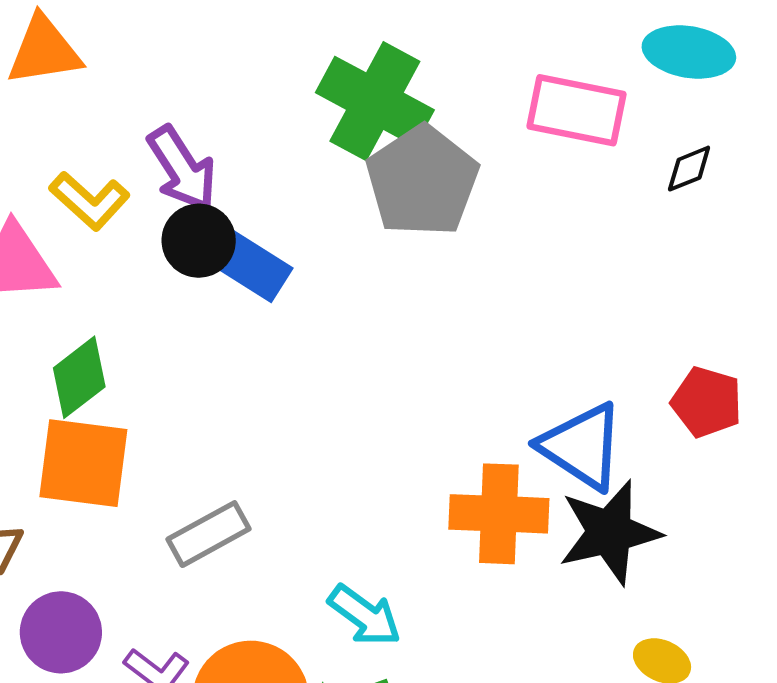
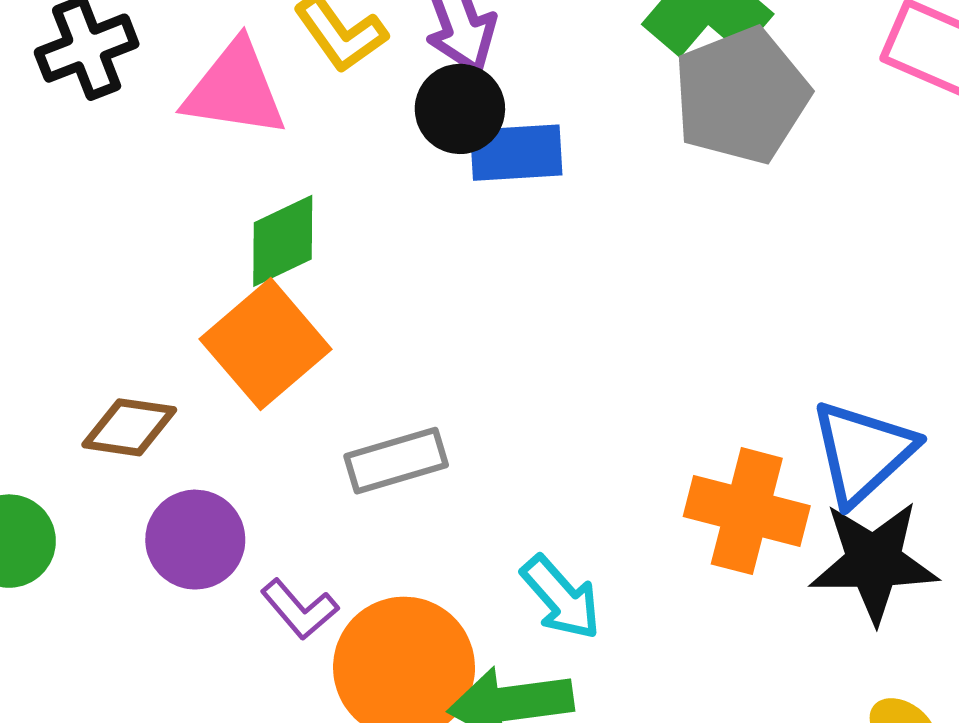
blue rectangle: (251, 266) -> (516, 153), turned -48
blue triangle: (582, 446) -> (863, 452), turned 32
orange square: (83, 463) -> (266, 344), turned 30

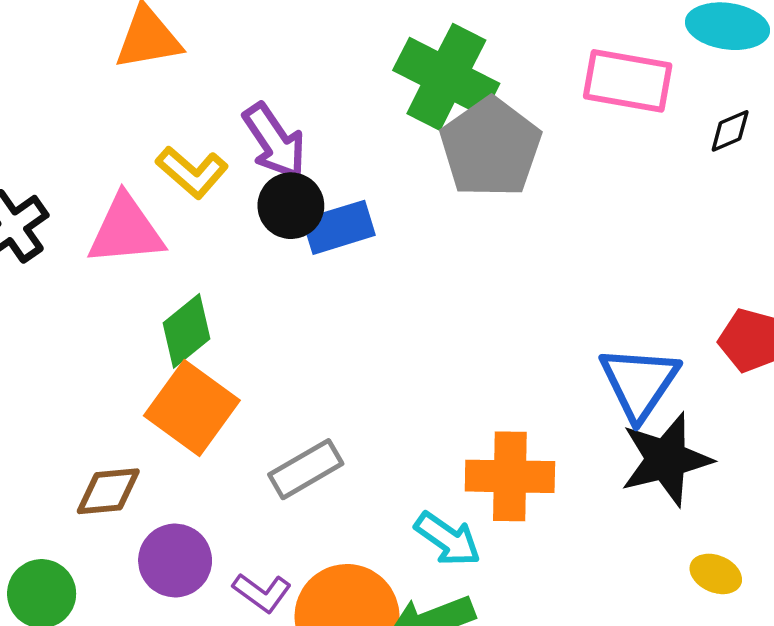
orange cross: (747, 511) -> (510, 476), moved

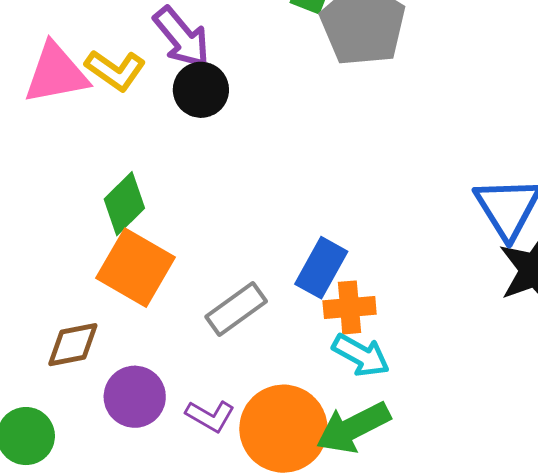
blue rectangle: (339, 227) -> (321, 268), moved, turned -38
pink triangle: (126, 230) -> (56, 73), moved
orange cross: (510, 476) -> (350, 307), moved, size x0.7

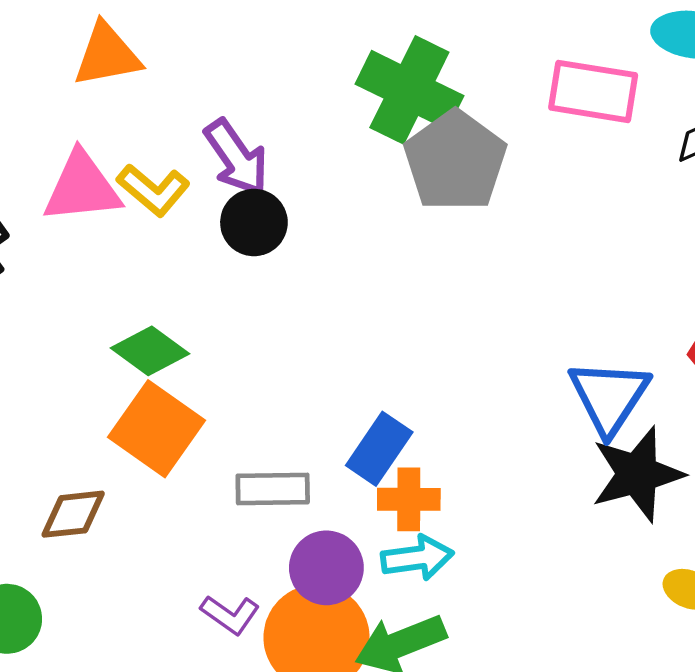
green diamond: (124, 204) -> (150, 351), turned 76
gray rectangle: (236, 309) -> (273, 489), turned 30
cyan arrow: (361, 355) -> (417, 558), turned -42
purple circle: (135, 397) -> (326, 568), moved

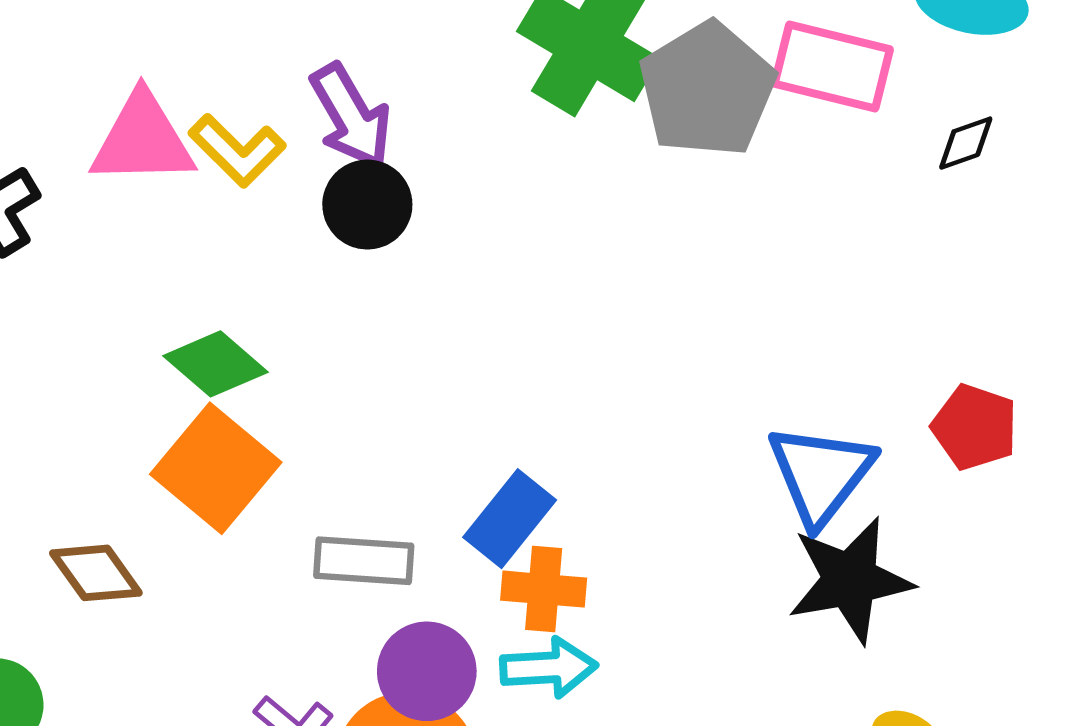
gray pentagon: (455, 161) -> (707, 89), moved
brown diamond: (73, 514) -> (96, 573), turned 56

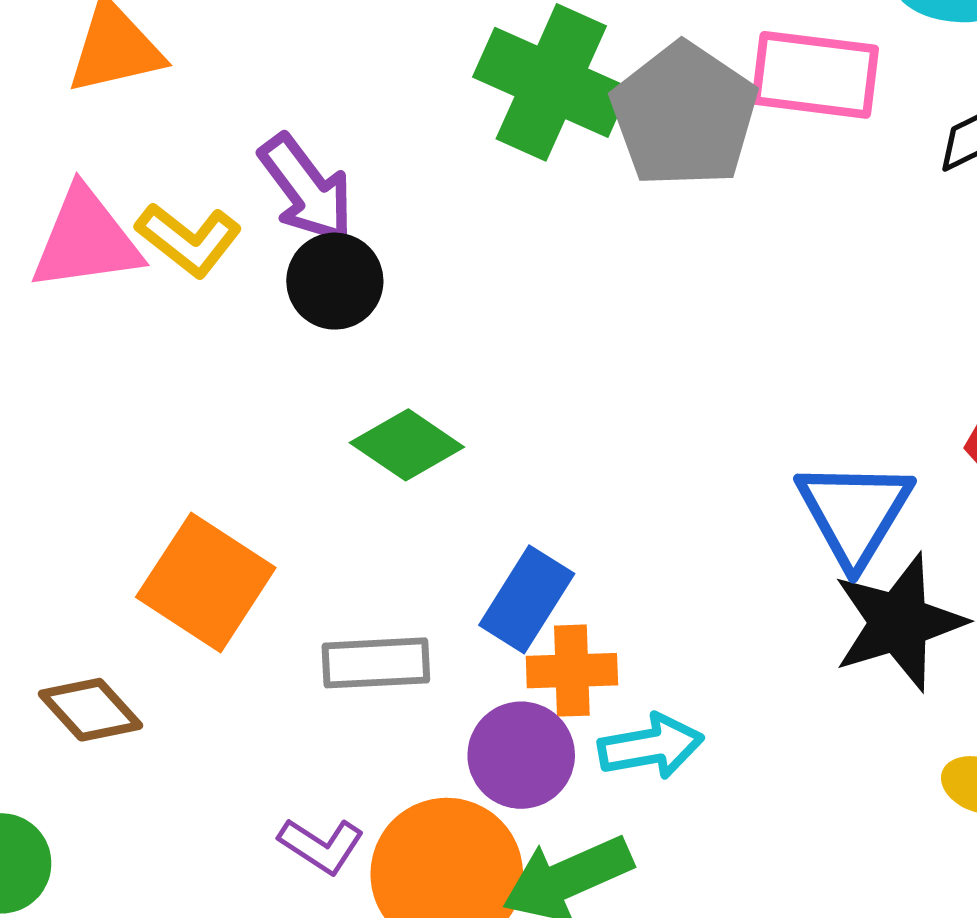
green diamond: (215, 364) -> (407, 445), moved
cyan arrow: (549, 668) -> (651, 746), moved
purple circle: (427, 671) -> (521, 755), moved

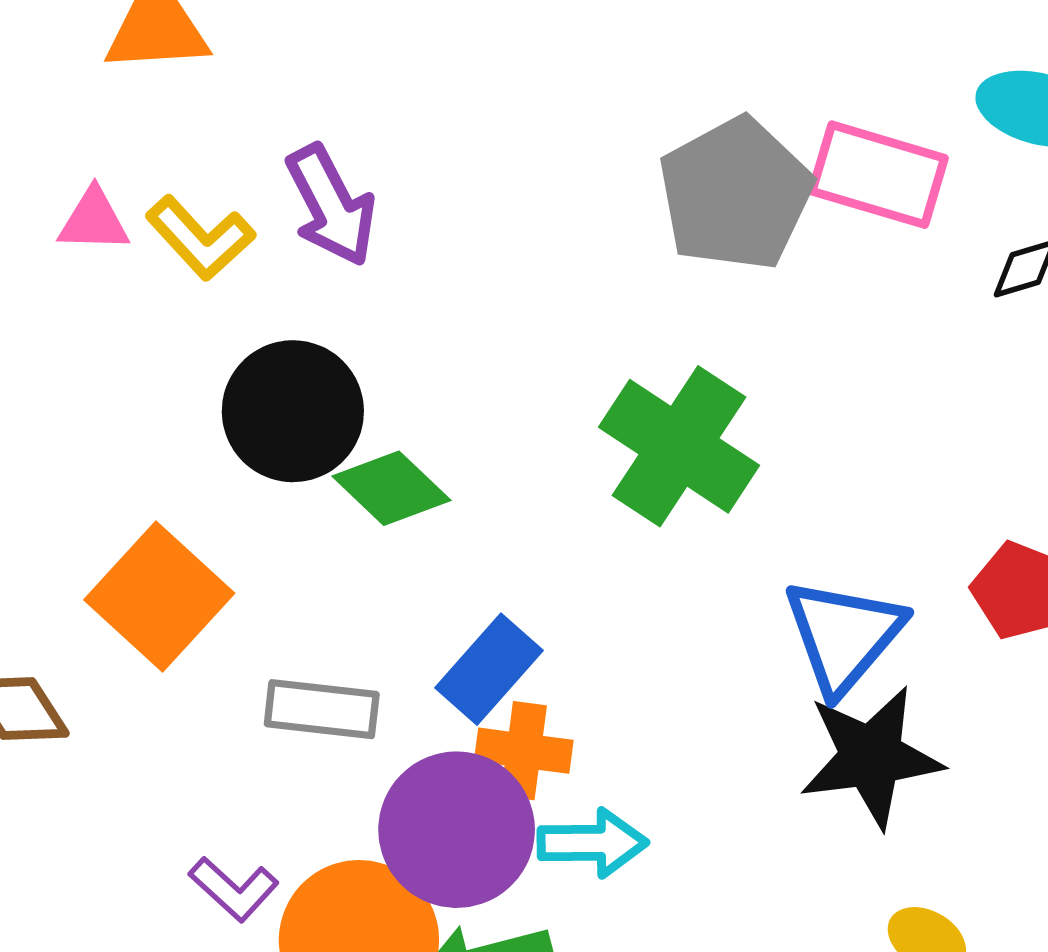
green cross: (551, 82) -> (679, 446), moved
pink triangle: (86, 240) -> (94, 221), size x0.6
black circle: (335, 281) -> (293, 411), moved, size x1.4
purple circle: (521, 755) -> (457, 830), size x1.4

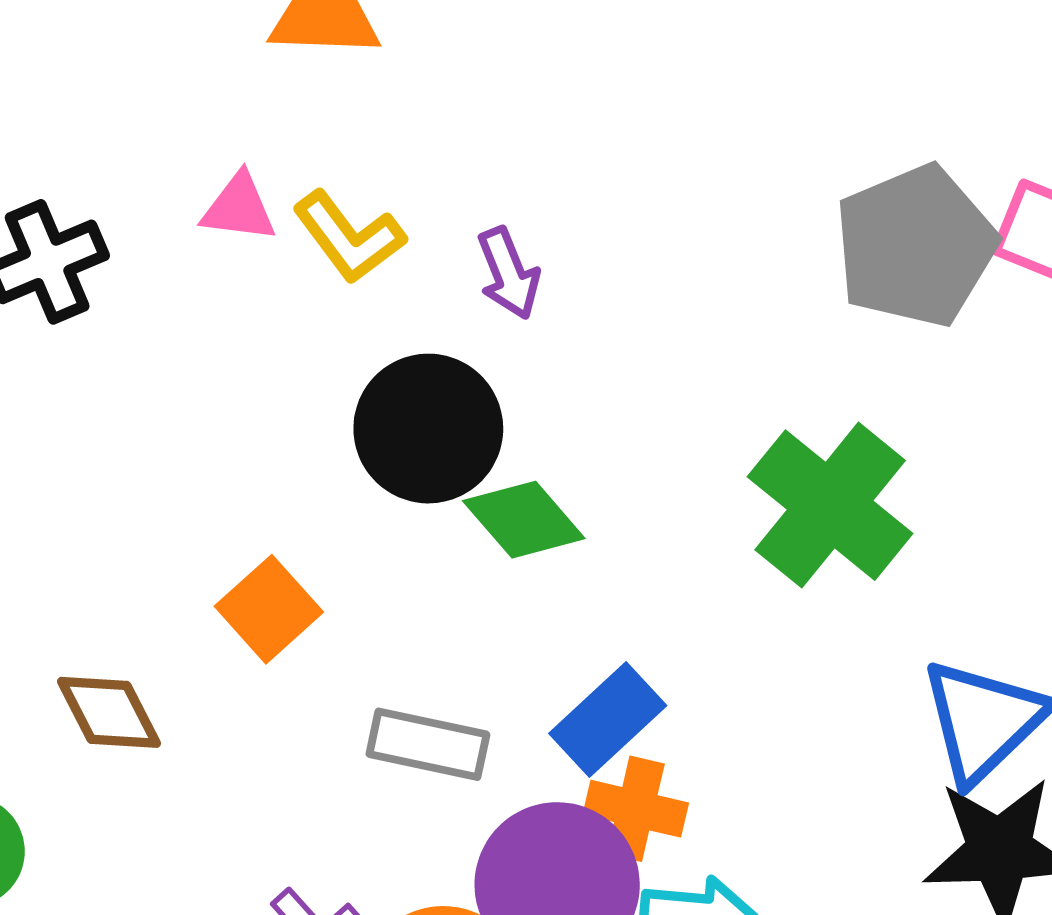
purple arrow: (331, 205) -> (509, 273), moved, size x0.7
orange square: (159, 596) -> (269, 609), size x0.7

